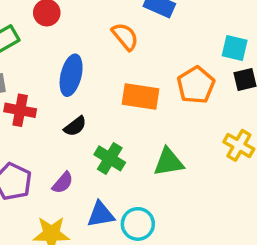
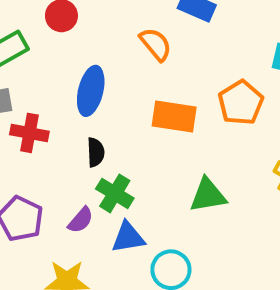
black semicircle: (75, 126) -> (96, 152), turned -55
green cross: (110, 158) -> (115, 193), moved
blue triangle: (101, 214) -> (128, 237), moved

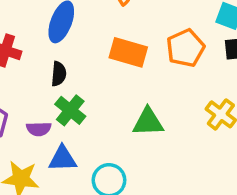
purple semicircle: (81, 220) -> (39, 129), turned 40
blue triangle: (128, 237) -> (63, 159), moved

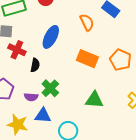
orange pentagon: (185, 48) -> (120, 60), turned -30
black semicircle: (59, 74) -> (35, 65), moved

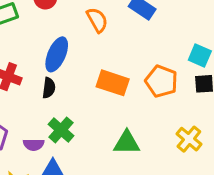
orange semicircle: (87, 22) -> (97, 20), moved
black semicircle: (35, 65) -> (49, 88), moved

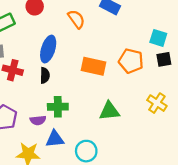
green cross: (61, 130) -> (58, 107), turned -36

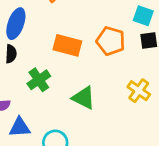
green cross: (58, 107) -> (39, 80), moved, turned -36
green triangle: (109, 111) -> (84, 98), turned 30

